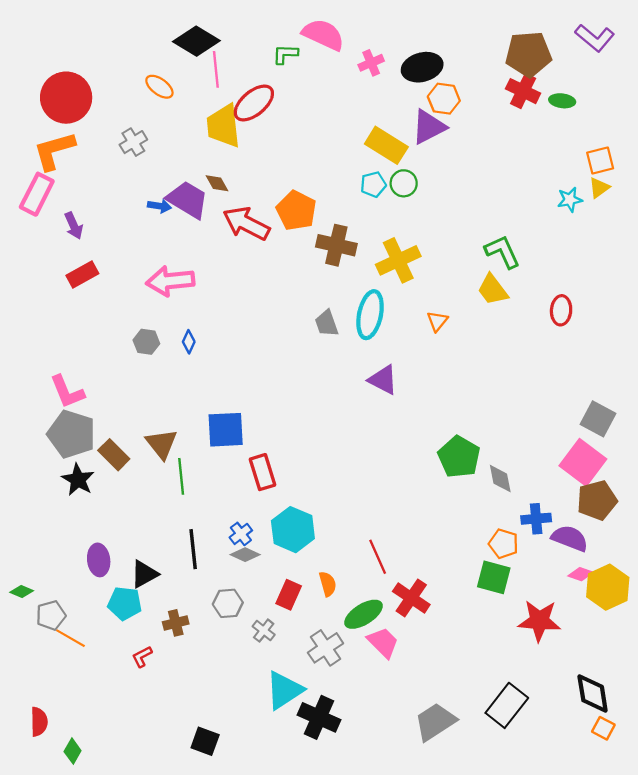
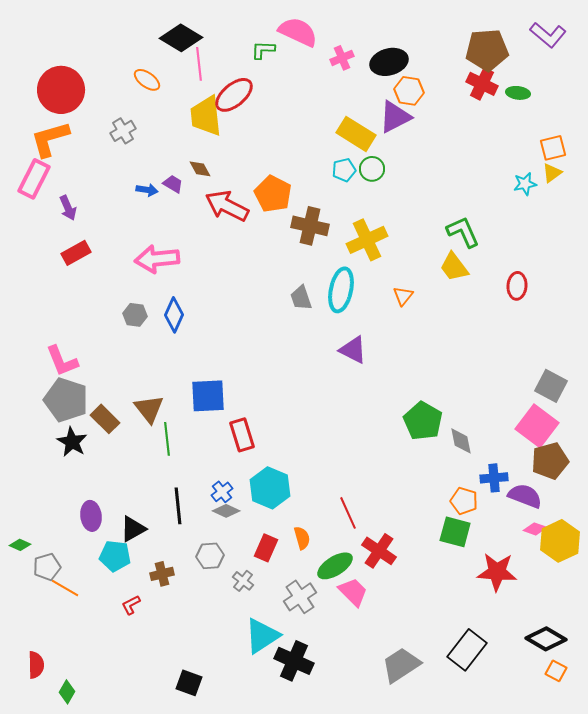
purple trapezoid: (188, 200) -> (173, 184), size x0.5
blue diamond: (189, 342) -> (174, 315), size x1.6
black diamond: (593, 693) -> (546, 639), turned -51

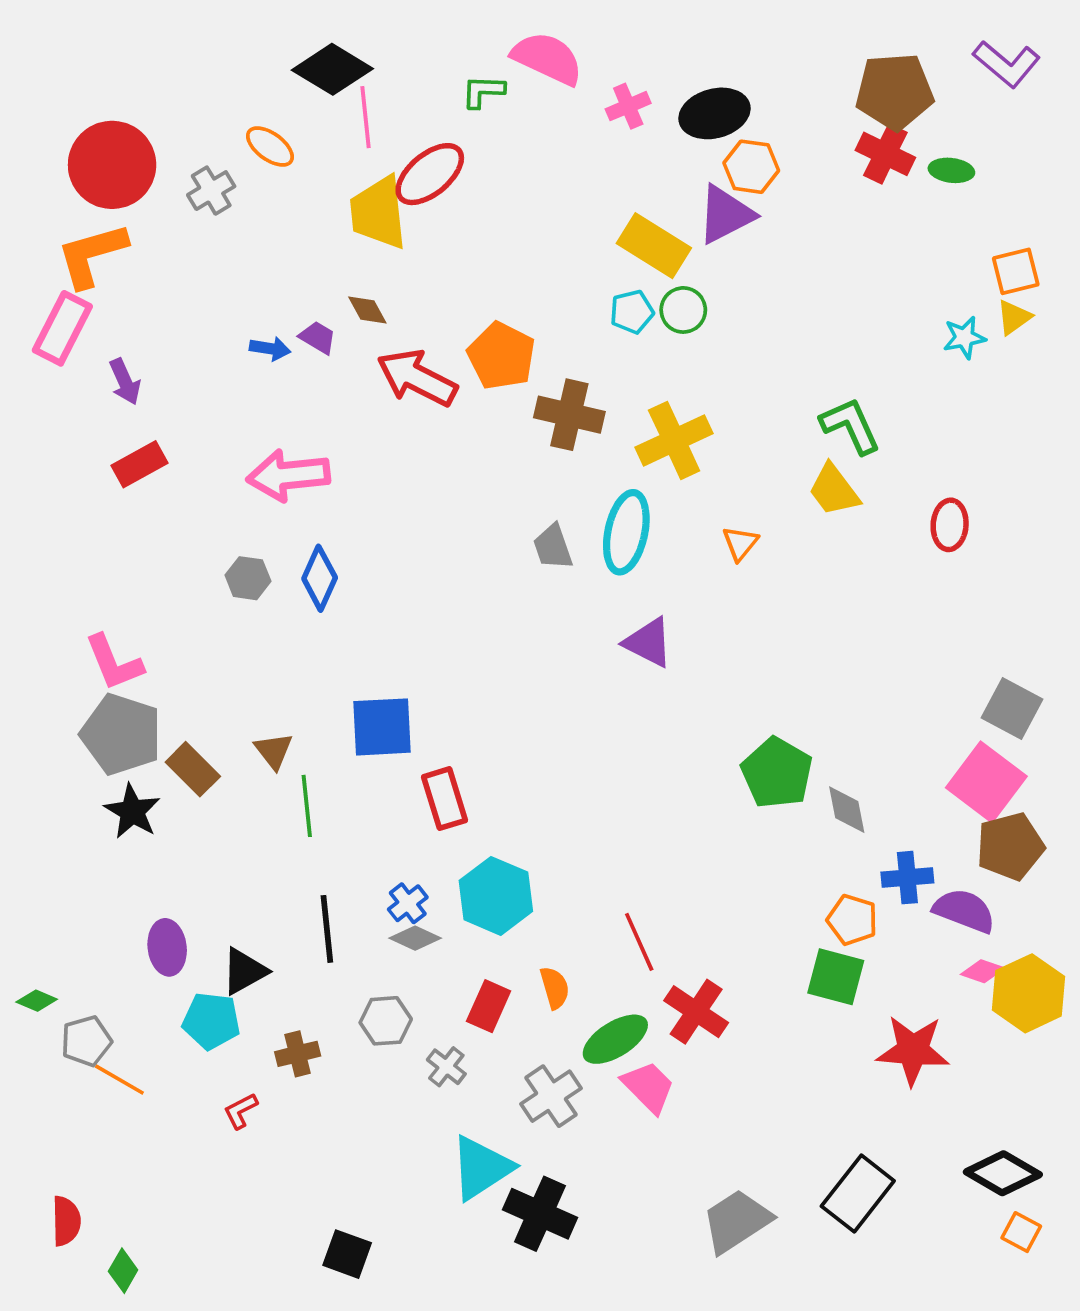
gray cross: (123, 131) -> (211, 191), moved
brown triangle: (149, 409) -> (274, 751), size x0.7

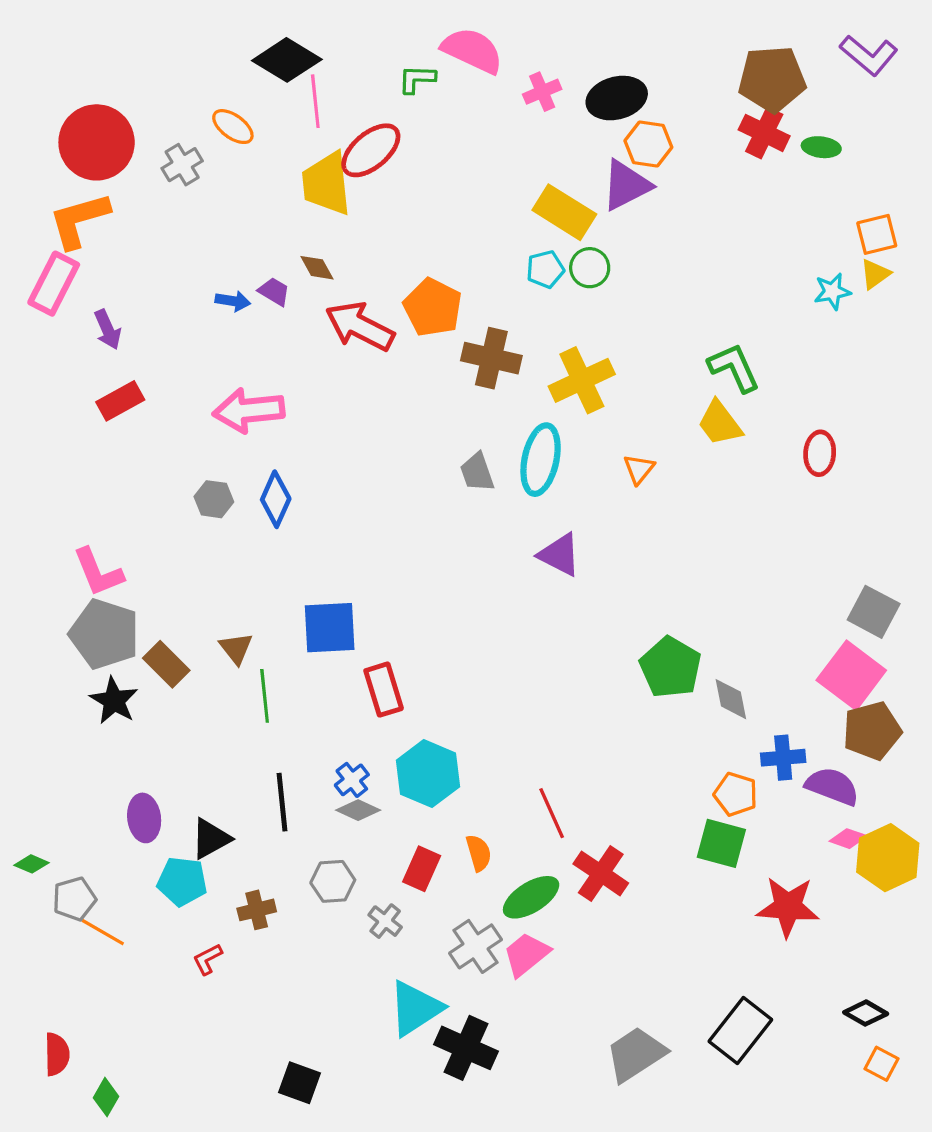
pink trapezoid: (648, 1087) -> (526, 954), moved, turned -84
black diamond: (1003, 1173) -> (866, 1013), size x0.7

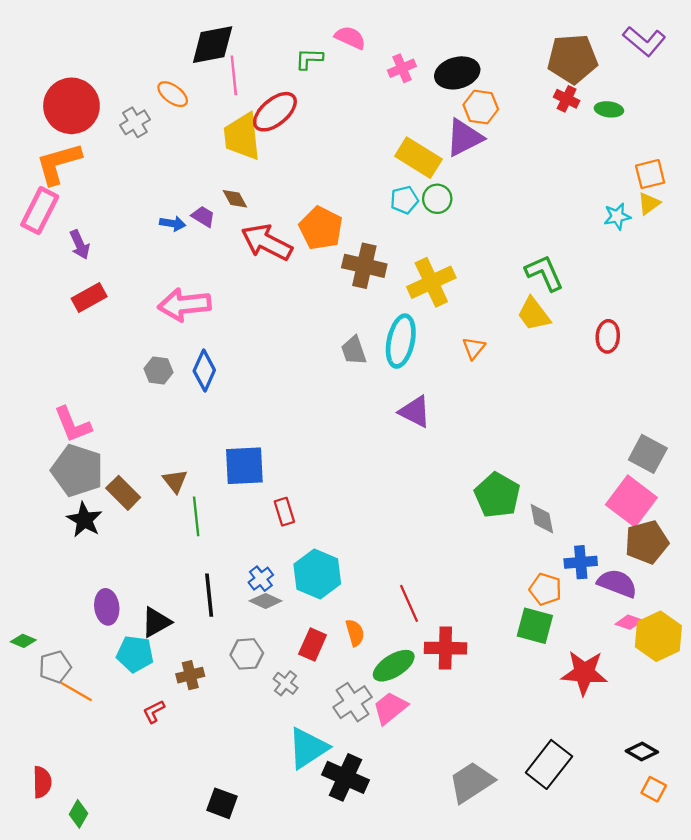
pink semicircle: (472, 50) -> (350, 38), size x0.7
black diamond: (287, 60) -> (213, 45), turned -42
red cross: (764, 133) -> (567, 99), size x0.7
red rectangle: (384, 690) -> (284, 512), size x0.7
red cross: (601, 873) -> (445, 648), turned -33

